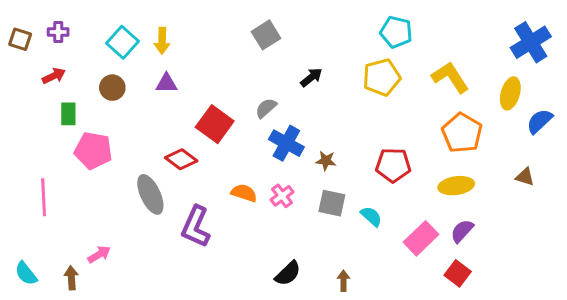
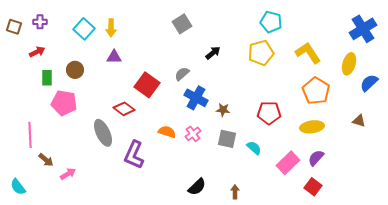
brown circle: (112, 88) -> (75, 70), moved
brown arrow: (71, 278) -> (46, 160), moved, turned 133

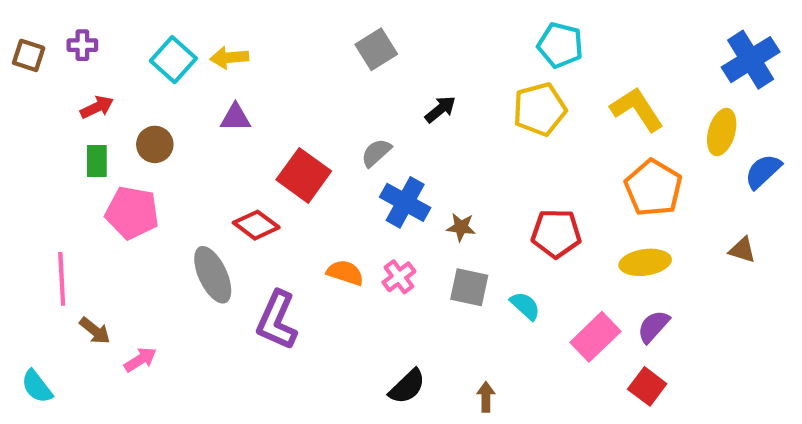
yellow arrow: (111, 28) -> (229, 58), turned 84
red arrow: (37, 52) -> (97, 107), moved

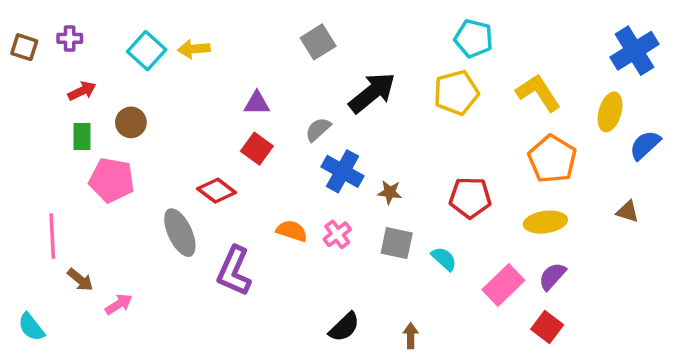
black arrow: (440, 109) -> (372, 93), size x1.8
purple triangle: (235, 118) -> (257, 103), moved
red square: (304, 175) -> (257, 149), size x0.7

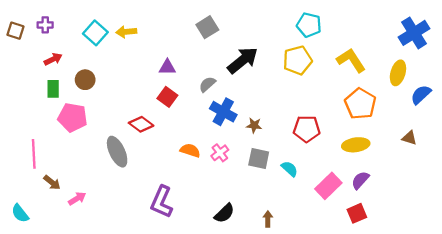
purple L-shape: (234, 271) -> (162, 202), moved
red square: (547, 327) -> (357, 213), turned 30

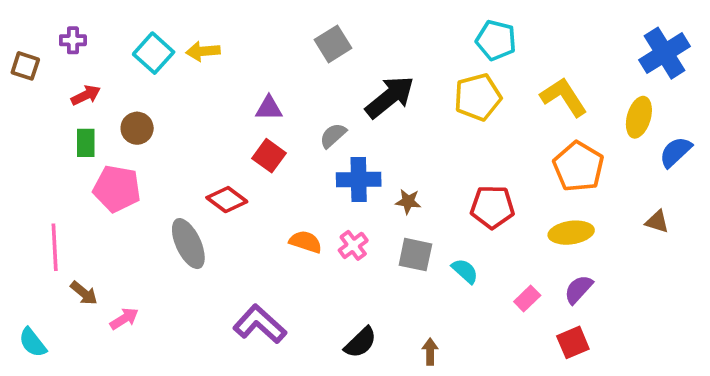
brown square: (15, 31) -> (25, 66), moved
blue cross: (223, 112) -> (359, 179), turned -30
pink rectangle: (328, 186) -> (527, 299), size x0.6
purple L-shape: (162, 202) -> (260, 324), turned 108

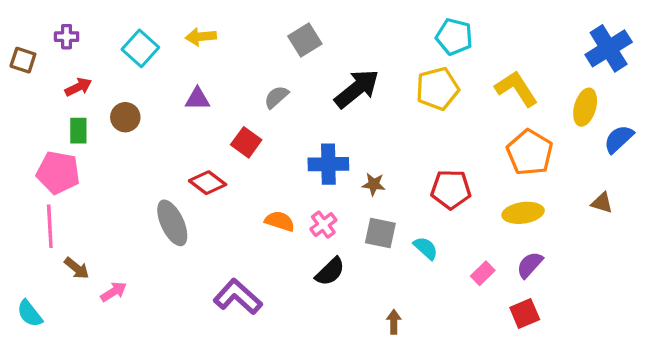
yellow arrow: (203, 51) -> (201, 37), moved
purple triangle: (269, 108) -> (197, 99), moved
gray semicircle: (333, 136) -> (276, 97), moved
pink pentagon: (117, 189) -> (58, 173), moved
black semicircle: (360, 342) -> (330, 272), moved

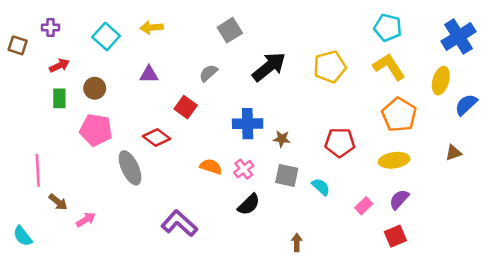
cyan pentagon: (454, 37) -> (388, 28), moved
pink pentagon: (58, 173) -> (96, 130), moved
brown triangle: (602, 203) -> (453, 153), turned -36

